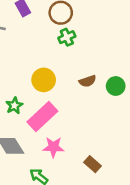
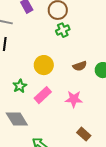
pink rectangle: (42, 117) -> (43, 95), size x0.7
pink star: (53, 147) -> (74, 99), moved

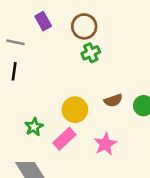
yellow circle: (44, 65) -> (75, 110), moved
pink star: (74, 99) -> (105, 144), turned -30

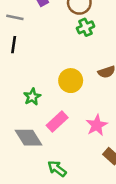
pink rectangle: (64, 139) -> (57, 121), moved
pink star: (105, 144) -> (97, 125), moved

